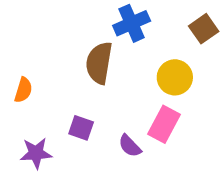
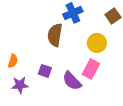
orange semicircle: (23, 90) -> (13, 61), moved
purple semicircle: (130, 146) -> (72, 81), size x1.5

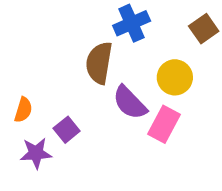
purple square: (45, 71) -> (67, 130), moved, turned 32
purple semicircle: (72, 81) -> (130, 103), moved

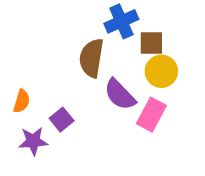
brown square: (204, 29) -> (151, 43), moved, turned 35

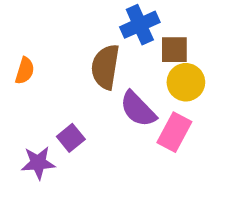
orange semicircle: (22, 101) -> (25, 71), moved

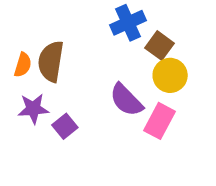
brown square: (174, 50) -> (160, 46), turned 36
brown semicircle: (105, 67) -> (51, 61), moved
purple star: (38, 163) -> (33, 109), moved

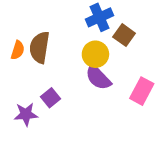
yellow circle: (170, 75) -> (95, 54), moved
purple star: (33, 109) -> (26, 114), moved
pink rectangle: (160, 121) -> (142, 91), moved

